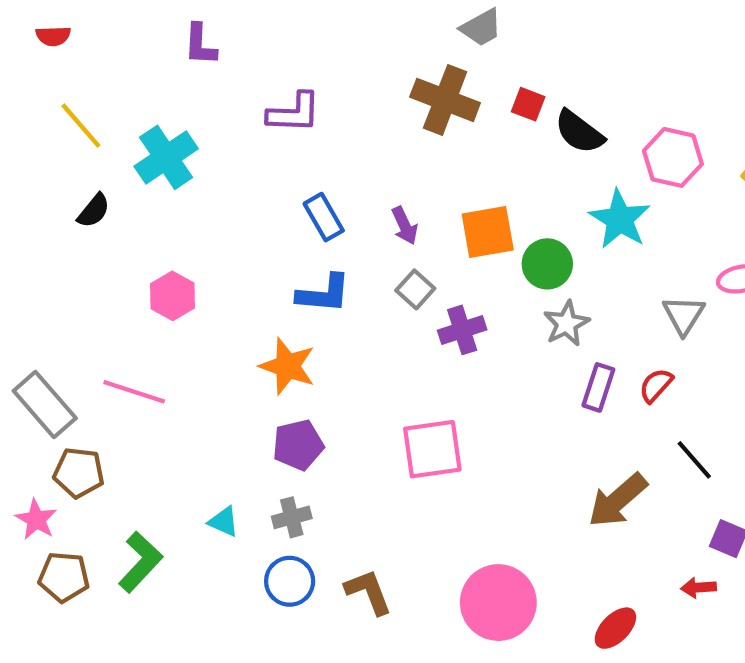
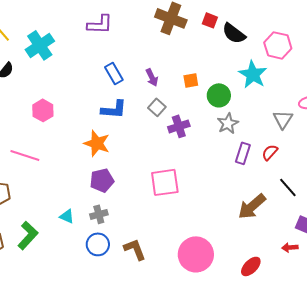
orange square: (488, 232) -> (191, 80), size x0.6

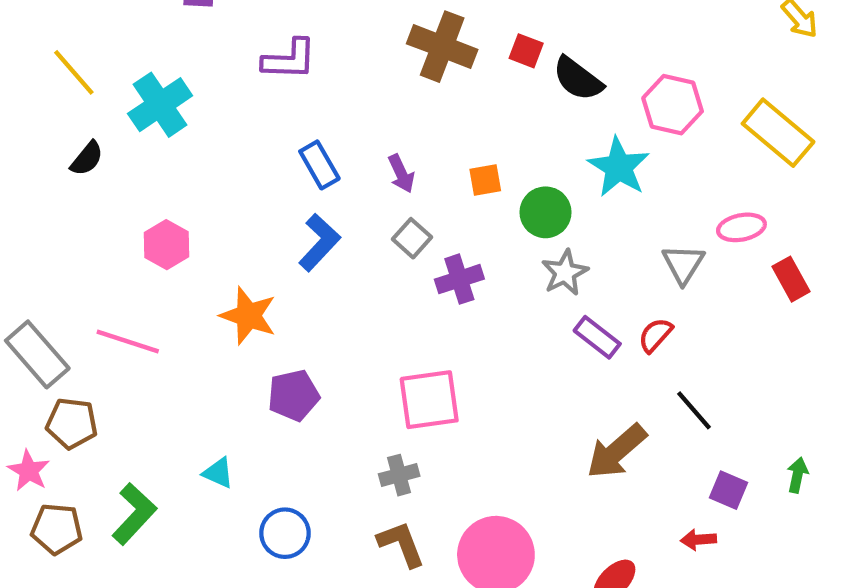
blue L-shape: (114, 109) -> (319, 242), turned -52
orange star: (97, 143) -> (248, 316), moved
purple rectangle: (243, 153) -> (597, 337), turned -70
gray cross: (99, 214) -> (399, 475), moved
brown L-shape: (135, 249) -> (401, 544), moved

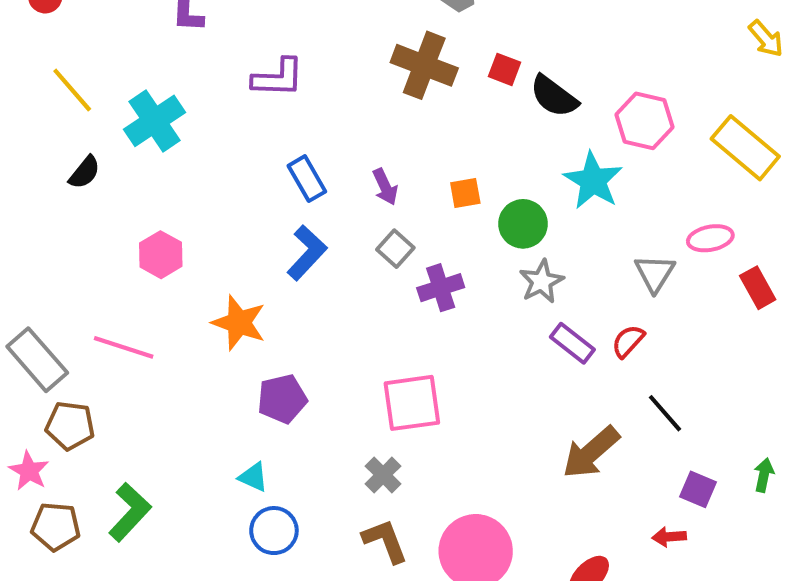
cyan triangle: (218, 473) -> (253, 477), moved
gray cross: (399, 475) -> (383, 475), turned -30

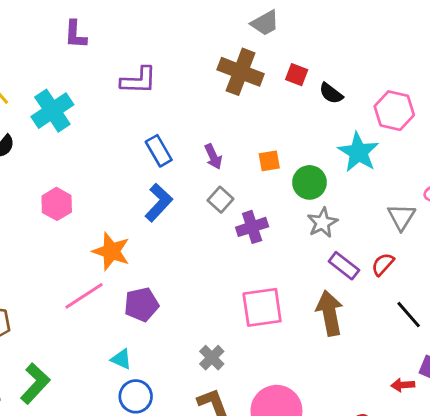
black semicircle: (554, 96) -> (331, 93), size x0.7
pink line: (124, 347) -> (84, 296), moved, turned -51
pink square: (412, 403) -> (262, 307), moved
brown arrow: (591, 452) -> (330, 313), moved, turned 120
red arrow: (669, 537) -> (403, 385), moved

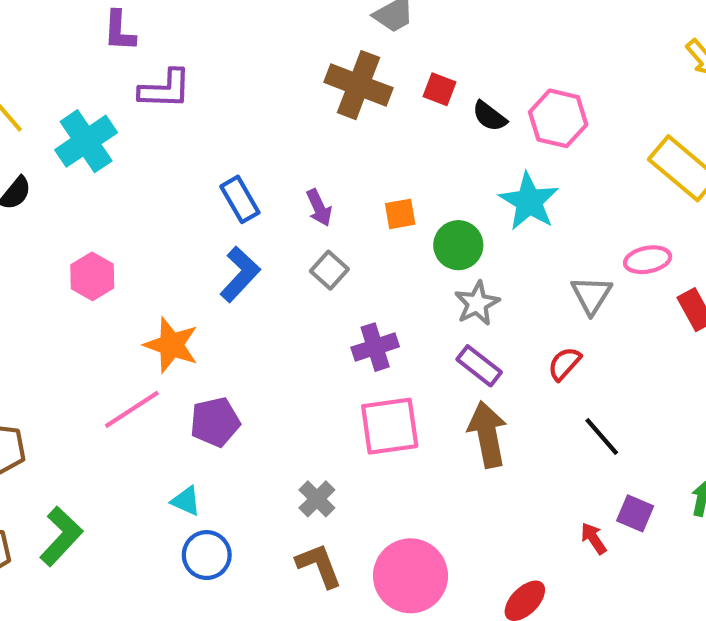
purple L-shape: (139, 80) -> (165, 89), moved
pink hexagon: (394, 111) -> (558, 118), moved
purple cross: (252, 227) -> (375, 347), moved
purple rectangle: (344, 266) -> (479, 366), moved
red arrow: (403, 385) -> (593, 538), turned 60

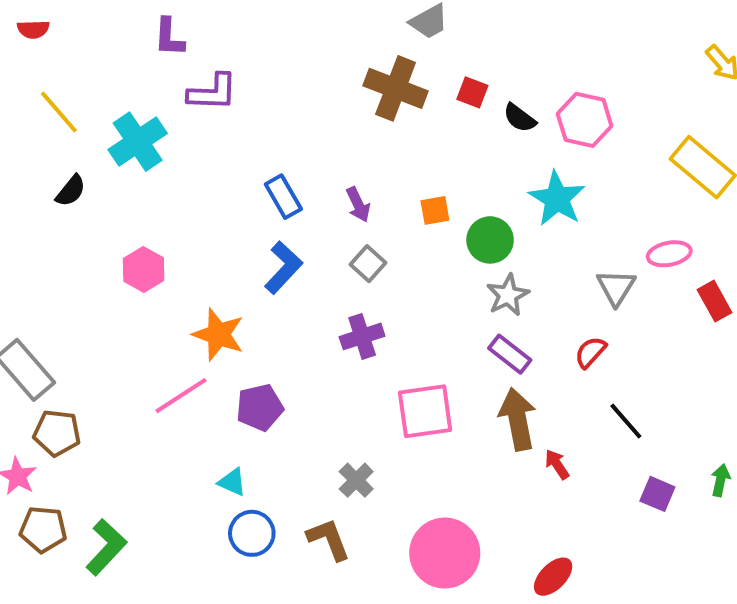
purple cross: (375, 347) -> (362, 336), moved
green L-shape: (61, 536) -> (106, 547), moved
red arrow: (593, 538) -> (557, 464), moved
brown L-shape: (319, 565) -> (329, 539), moved

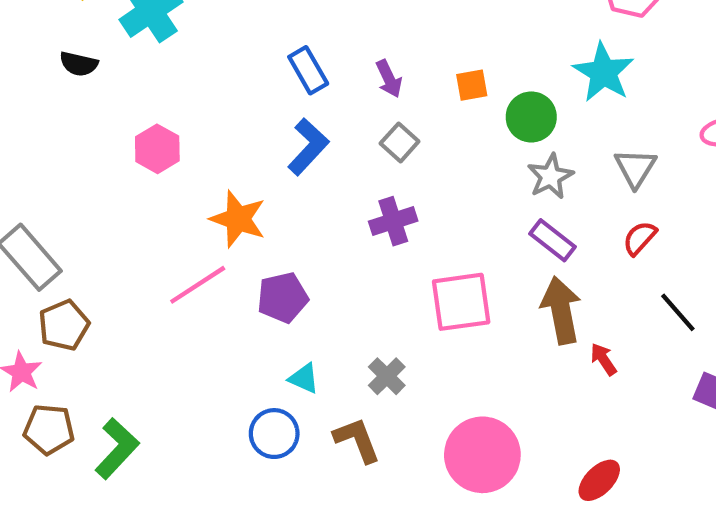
black semicircle: (71, 191) -> (79, 64), turned 64
gray triangle: (616, 287) -> (635, 168), moved
brown pentagon: (57, 433) -> (64, 325), turned -30
cyan triangle: (232, 482) -> (304, 378), moved

